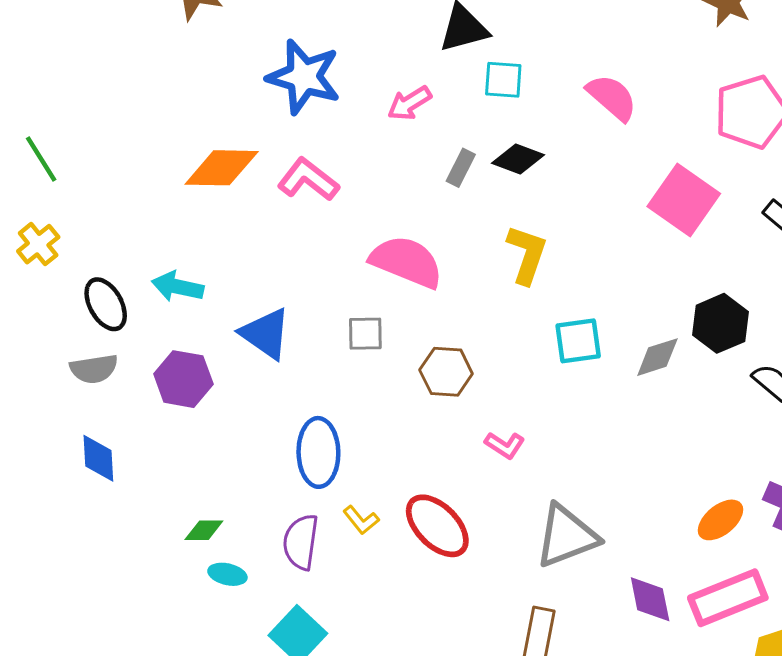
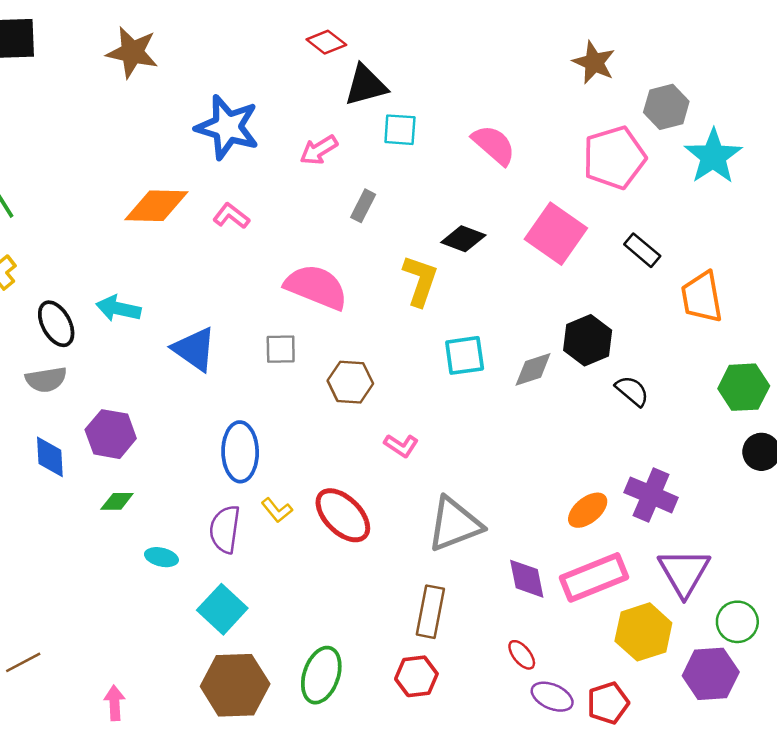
black diamond: (518, 159) -> (463, 239), moved
pink L-shape: (308, 180) -> (231, 216), size x0.7
purple hexagon: (183, 379) -> (111, 434), moved
green diamond: (204, 530) -> (117, 501), moved

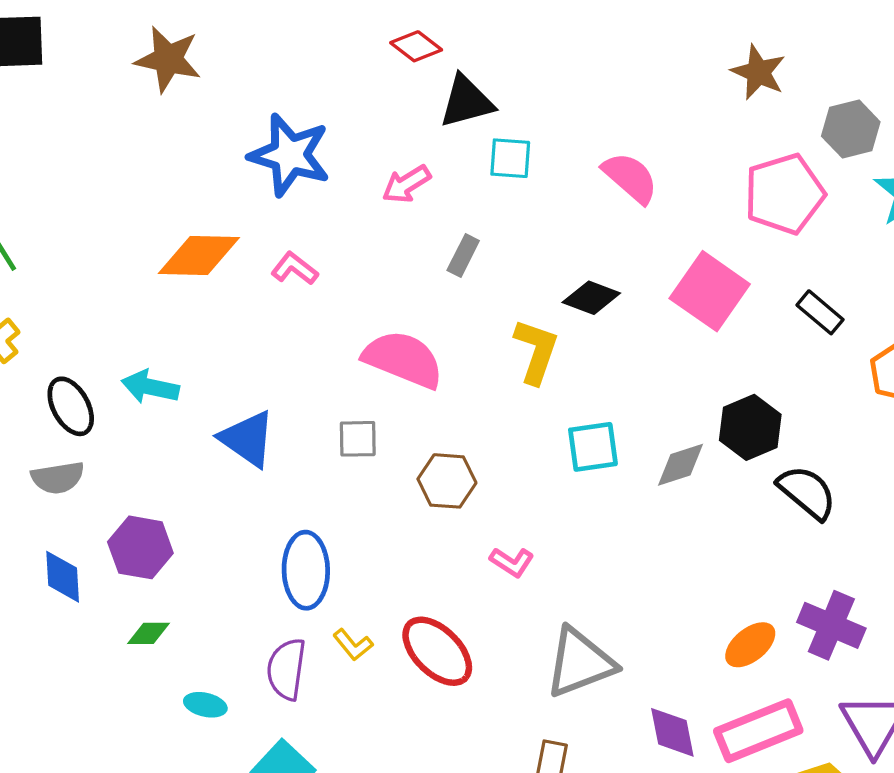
black semicircle: (632, 391) -> (807, 492), size x1.4

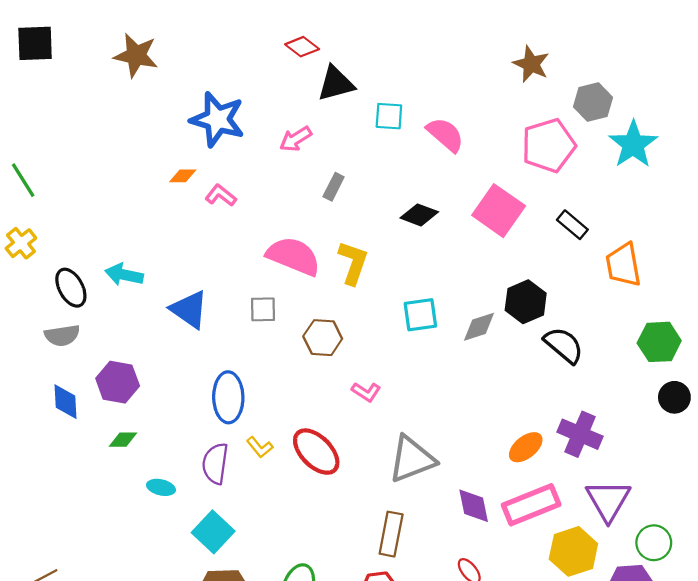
cyan square: (510, 158) -> (389, 116), moved
orange diamond: (199, 256) -> (183, 176), moved, size x0.5
yellow L-shape: (536, 351) -> (353, 263), moved

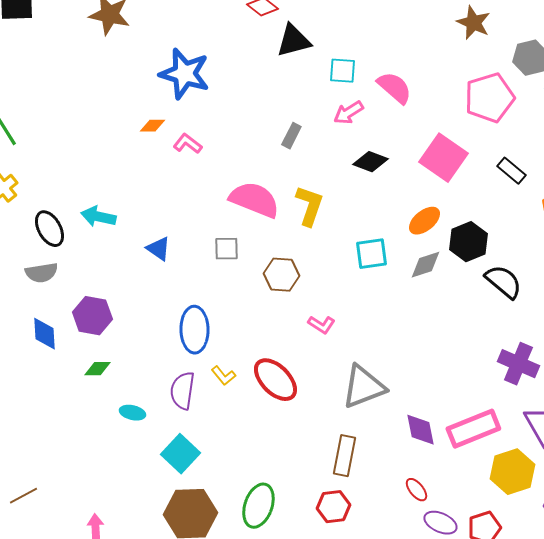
pink arrow: (296, 139) -> (348, 113), moved
blue triangle: (189, 309) -> (158, 249), size x0.7
orange ellipse: (526, 447) -> (424, 221), moved

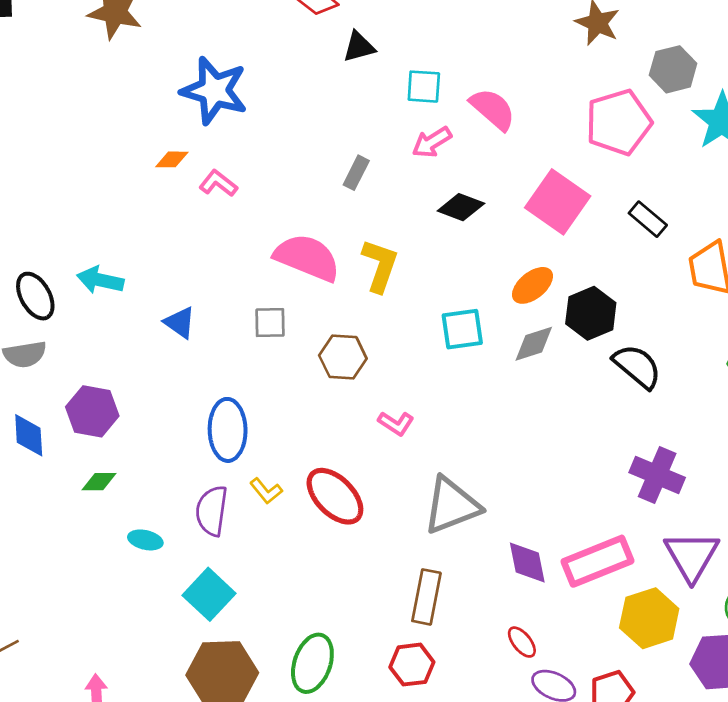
black triangle: (293, 41) -> (359, 47), size x0.7

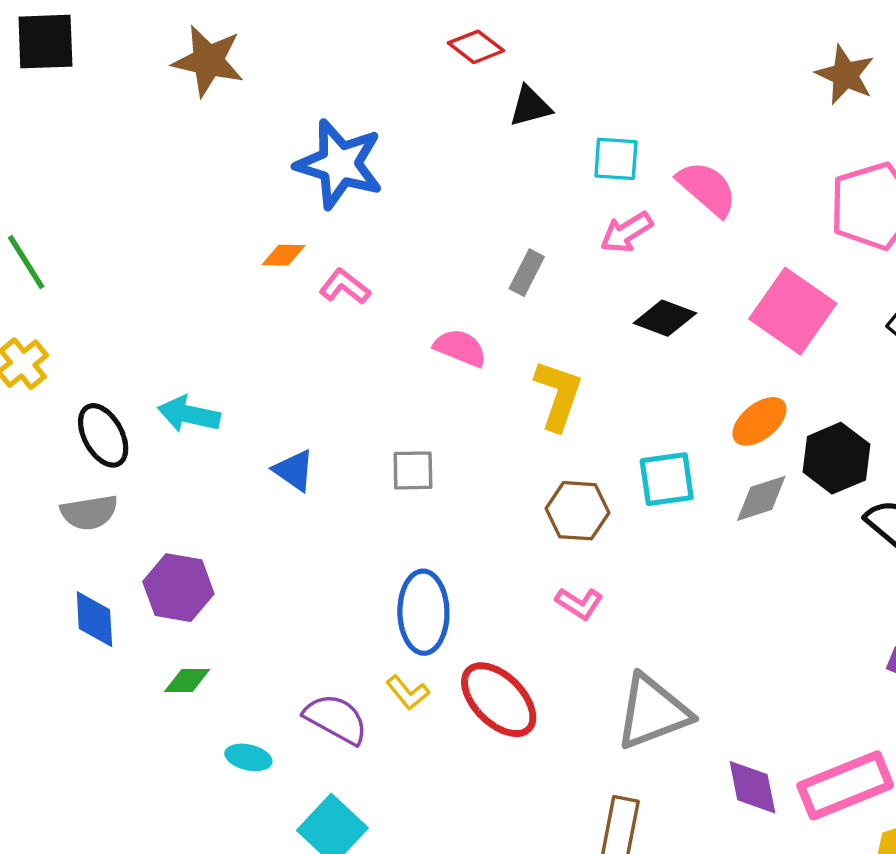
pink semicircle: (307, 258) -> (460, 348), moved, size x0.6
brown hexagon: (343, 357) -> (577, 511), moved
blue ellipse: (228, 430) -> (423, 612), moved
purple semicircle: (212, 511) -> (336, 719), turned 111

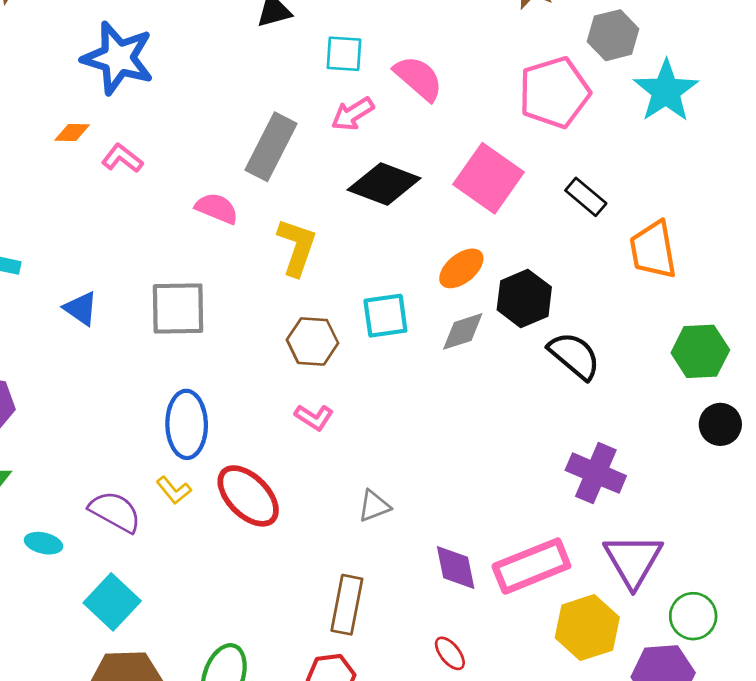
gray rectangle: (527, 273) -> (271, 147), size x1.8
black diamond: (665, 318) -> (384, 184), size x1.4
gray square: (413, 470) -> (178, 308), size x1.6
gray triangle: (653, 712) -> (374, 506), size x0.5

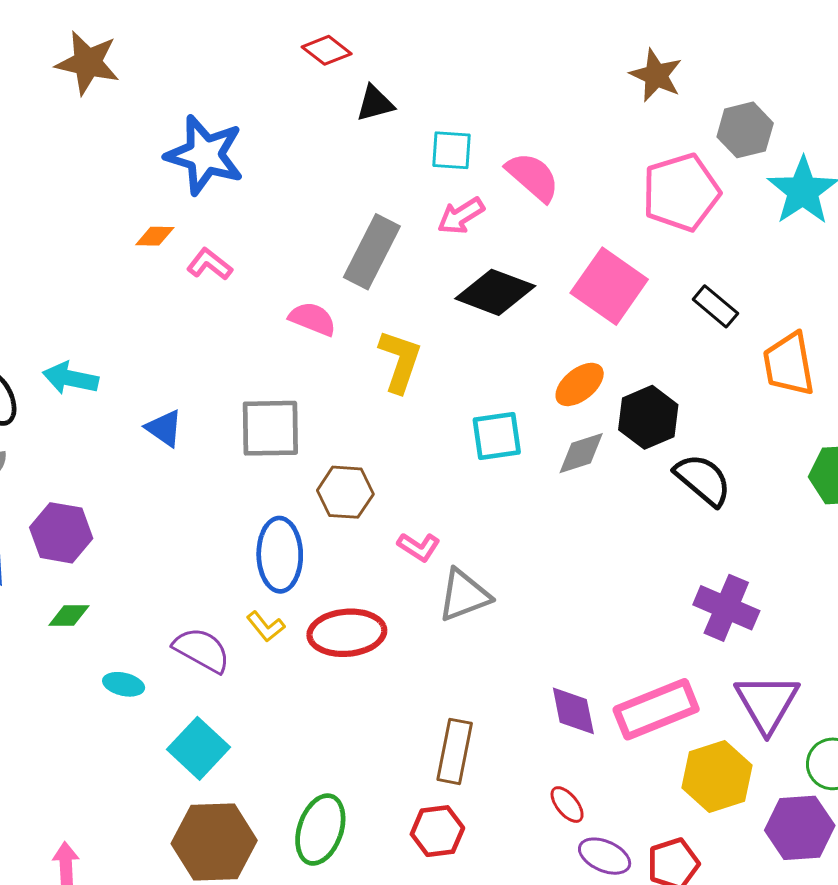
brown hexagon: (313, 341) -> (345, 492), moved
red ellipse: (248, 496) -> (347, 633), turned -50
gray triangle: (374, 506) -> (464, 595), moved, size x1.5

